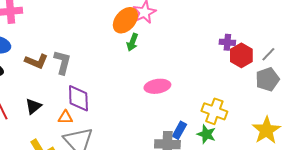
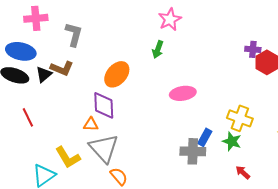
orange ellipse: (125, 20) -> (117, 74), moved
gray L-shape: (62, 62) -> (74, 34), moved
black triangle: (33, 106) -> (44, 74), moved

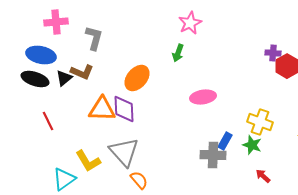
orange triangle: (91, 124) -> (102, 109), moved, size x1.8

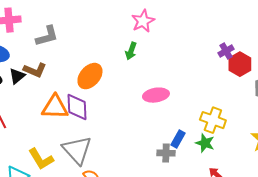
gray L-shape: (94, 38) -> (47, 36), turned 60
purple cross: (273, 53) -> (226, 51), turned -35
gray cross: (213, 155) -> (166, 153), size x0.7

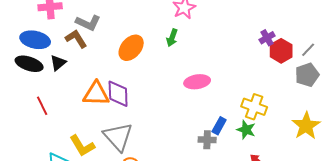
gray L-shape: (47, 36) -> (88, 23), turned 40
brown L-shape: (35, 70) -> (76, 39), moved, turned -145
orange ellipse: (90, 76) -> (131, 48), moved

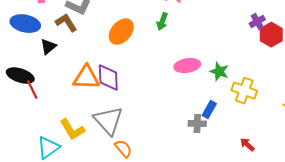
black ellipse: (29, 64) -> (20, 76), moved
green star: (246, 130) -> (219, 72), moved

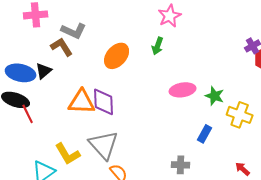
blue ellipse: (25, 24) -> (21, 73), moved
gray cross: (197, 124) -> (181, 165), moved

